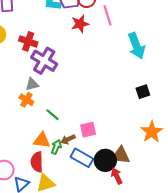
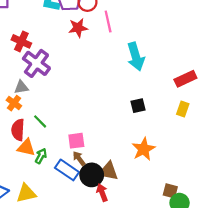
brown arrow: (68, 139) -> (79, 158), moved, turned 72
red semicircle: (37, 162) -> (18, 130), moved

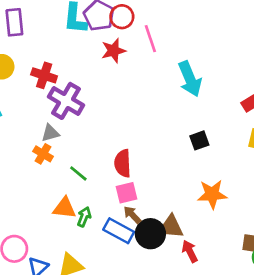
red semicircle: (18, 130) -> (123, 163), moved
orange star: (144, 149) -> (212, 194), turned 30
red arrow: (102, 193) -> (190, 251), moved

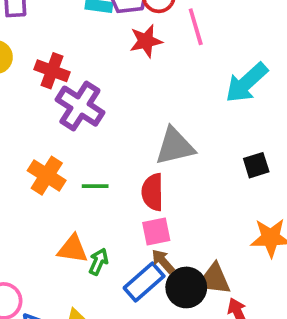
cyan arrow: (190, 79) -> (247, 83), turned 68
gray triangle: (50, 133) -> (175, 146), moved, size x1.6
orange cross: (43, 154) -> (47, 176), size x1.4
green line: (78, 173) -> (95, 186), moved, turned -42
blue rectangle: (119, 231) -> (144, 282), turned -72

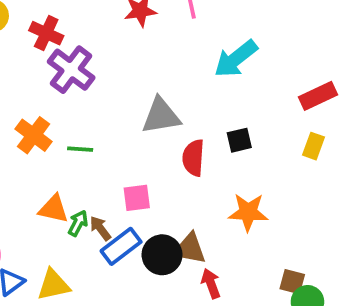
red semicircle: (153, 192) -> (193, 158), moved
brown arrow: (163, 261) -> (100, 228), moved

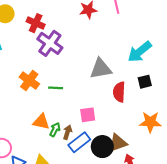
cyan arrow: (236, 59) -> (140, 52), moved
brown arrow: (100, 228) -> (68, 132), turned 56
brown triangle: (190, 249) -> (118, 143), turned -30

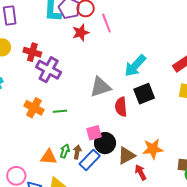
black square: (145, 82) -> (144, 94), size x1.5
orange triangle: (41, 122) -> (49, 157), moved
orange star: (150, 122) -> (153, 149), moved
black circle: (102, 147) -> (105, 143), moved

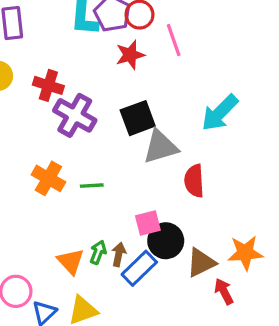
black square: (144, 94) -> (138, 118), moved
orange triangle: (49, 157) -> (71, 261), turned 42

